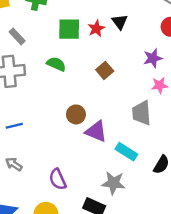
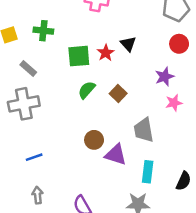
green semicircle: (56, 64) -> (87, 90), moved, turned -66
gray trapezoid: (142, 113) -> (144, 130), moved
cyan rectangle: (126, 152) -> (148, 172), turned 70
gray arrow: (14, 164) -> (38, 195), turned 56

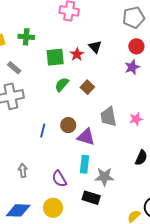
purple star: (164, 77) -> (132, 67), moved
pink star: (174, 103) -> (136, 119), moved
blue line: (34, 157) -> (43, 130), moved, turned -56
cyan rectangle: (148, 172) -> (85, 164), moved

